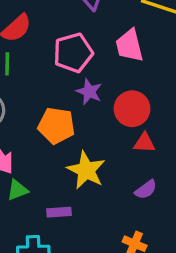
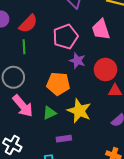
green triangle: (17, 190) -> (49, 113), moved

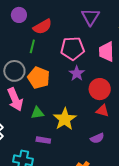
orange pentagon: (58, 84) -> (39, 78), moved

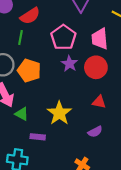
pink pentagon: (73, 48) -> (63, 37), turned -30
red circle: (100, 89) -> (96, 67), moved
green triangle: (37, 113) -> (22, 114), moved, turned 40

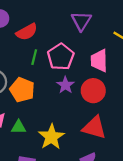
green line: (20, 37) -> (34, 57), moved
red triangle: (99, 102) -> (94, 128), size x1.6
green triangle: (22, 114) -> (19, 127), moved, turned -32

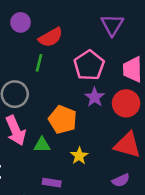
green line: (34, 57) -> (39, 63), moved
orange pentagon: (22, 90) -> (63, 120), moved
yellow star: (51, 137) -> (79, 156), size x0.6

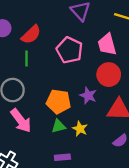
purple star: (95, 97) -> (88, 95), moved
green triangle: (42, 145) -> (58, 126), moved

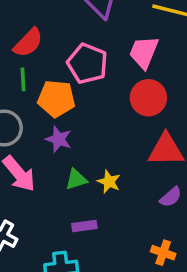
pink trapezoid: (107, 44) -> (144, 52), turned 40
purple star: (88, 95) -> (59, 139), moved
orange pentagon: (58, 102) -> (56, 99), moved

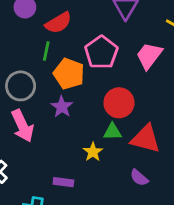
red circle: (148, 98) -> (119, 103), moved
green triangle: (76, 179) -> (112, 132), moved
purple semicircle: (171, 197) -> (139, 178), turned 66

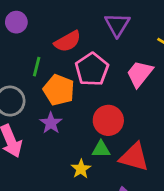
red semicircle: (58, 23) -> (68, 41), moved

